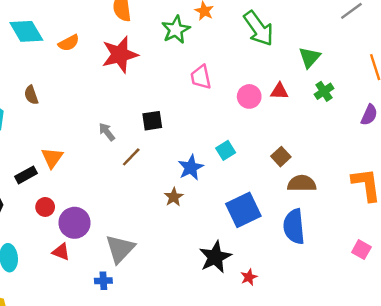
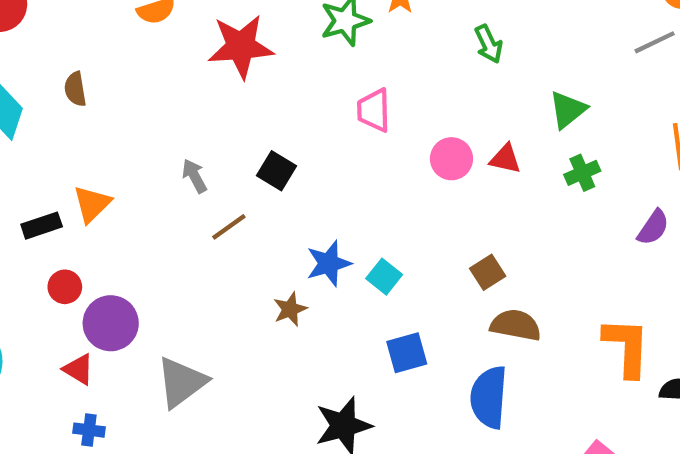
green arrow: (259, 28) -> (489, 44), size x0.6
black square: (152, 121) -> (276, 171), turned 30
cyan square: (226, 150) -> (384, 277), moved, turned -30
blue square: (243, 210) -> (407, 353), size x0.7
blue cross: (103, 281) -> (89, 430), moved

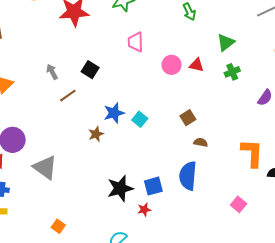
brown semicircle: (516, 325) -> (201, 142), size x0.6
blue square: (407, 353) -> (153, 186), moved
gray triangle: (181, 382) -> (45, 168), turned -48

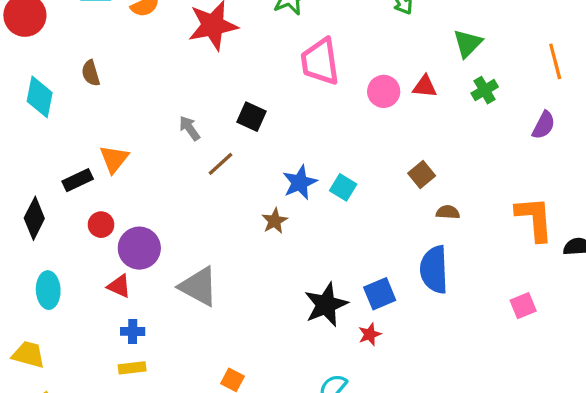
pink trapezoid: (136, 42) -> (320, 62), size x1.4
pink square: (239, 204) -> (523, 306), turned 35

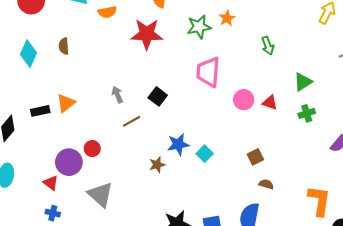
red circle: (101, 225) -> (92, 149), moved

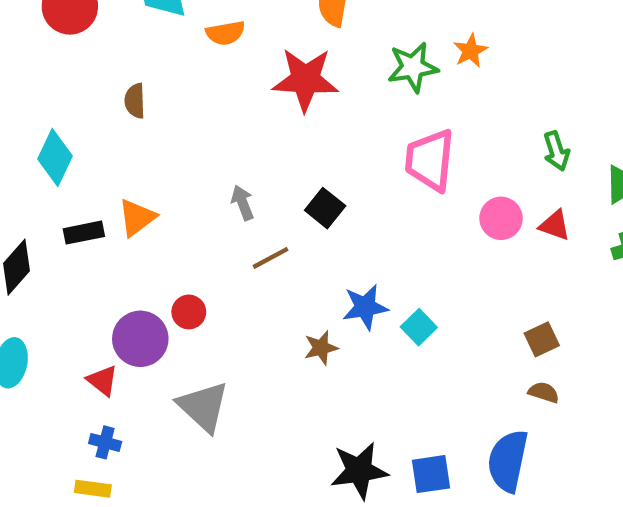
green arrow: (268, 46) -> (556, 151), moved
cyan diamond: (29, 54) -> (55, 157), moved
brown square: (255, 157) -> (542, 339), moved

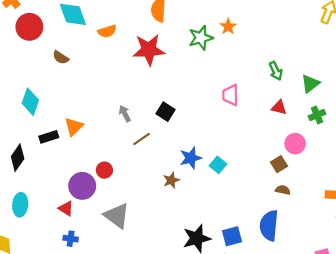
brown semicircle: (135, 101) -> (61, 57), moved, turned -49
pink trapezoid: (430, 160) -> (231, 95), moved, size x0.7
pink circle: (501, 218) -> (295, 144), moved

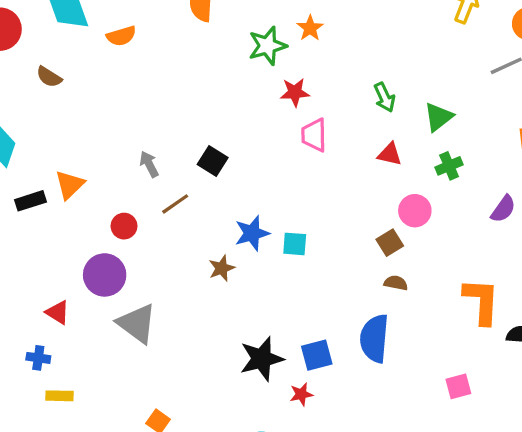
red star: (149, 50) -> (295, 92), moved, size x0.6
cyan square: (218, 165) -> (295, 244), turned -35
red circle: (104, 170) -> (124, 226), moved
purple circle: (82, 186) -> (105, 275), moved
blue cross: (71, 239) -> (38, 358), moved

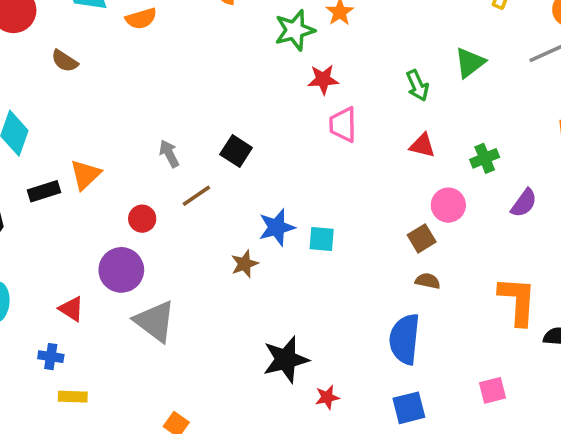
green triangle: (438, 117) -> (470, 63), moved
purple semicircle: (503, 209) -> (524, 203), moved
blue square: (317, 355) -> (409, 408), moved

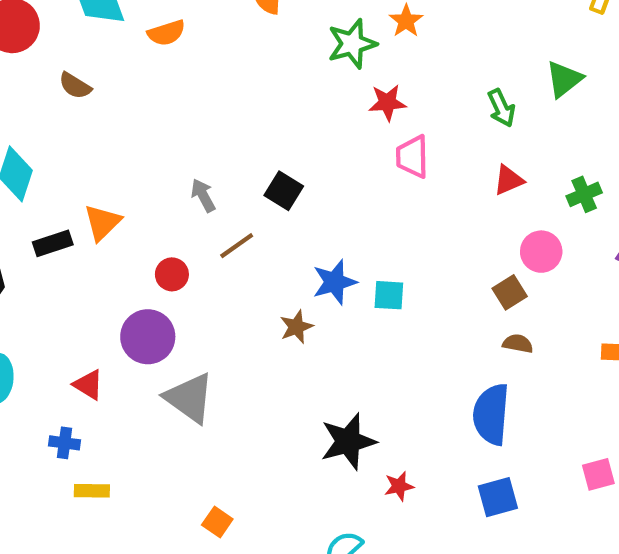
red triangle: (422, 146) -> (509, 180), turned -36

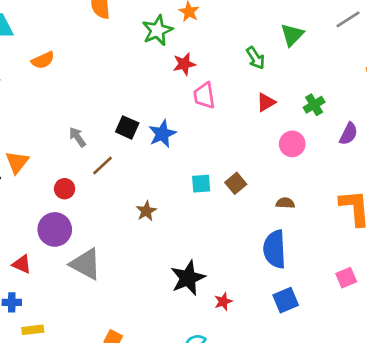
orange semicircle: (166, 33) -> (43, 60), moved
blue star: (334, 282) -> (162, 134), moved
brown square: (510, 292) -> (236, 183), moved

